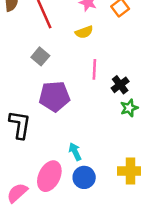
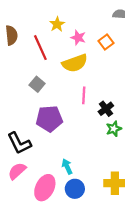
yellow semicircle: (84, 32) -> (75, 63), size x1.6
black L-shape: (20, 125) -> (19, 143), turned 145
pink semicircle: (17, 193) -> (17, 171), moved

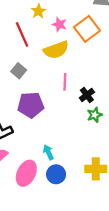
orange square: (106, 42) -> (87, 29), size x1.6

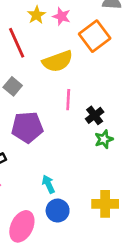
pink star: (59, 24) -> (62, 16), moved
pink ellipse: (26, 173) -> (22, 226), moved

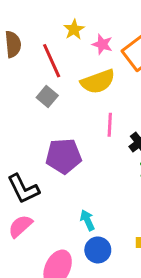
pink star: (62, 16) -> (102, 44), moved
gray square: (13, 86) -> (47, 96), moved

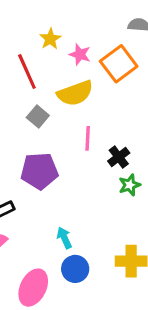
gray square: (47, 96) -> (38, 117), moved

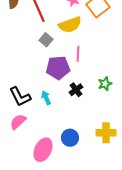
black cross: (119, 157) -> (76, 90), moved
purple pentagon: (39, 171) -> (58, 68), moved
cyan arrow: (64, 238) -> (46, 98), moved

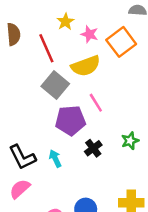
gray square: (46, 40) -> (55, 85), size x1.5
pink line: (78, 54) -> (96, 103), turned -35

